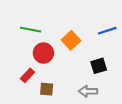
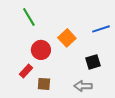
green line: (31, 30) -> (29, 17), moved, turned 48

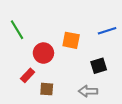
green line: (29, 17) -> (17, 30), moved
orange square: (67, 38) -> (71, 40), turned -36

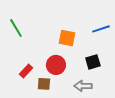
red circle: (43, 53) -> (56, 65), moved

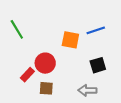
blue line: (101, 29) -> (96, 30), moved
red circle: (56, 65) -> (45, 63), moved

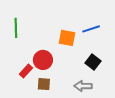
green line: (17, 29) -> (16, 28), turned 30
black square: (98, 65) -> (93, 62), turned -35

